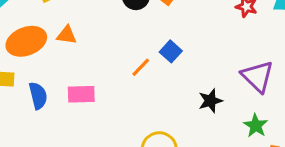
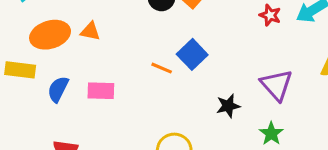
blue square: (171, 51) -> (192, 54), size x1.4
orange line: (141, 67) -> (162, 68), turned 65
blue semicircle: (38, 96) -> (58, 89), turned -144

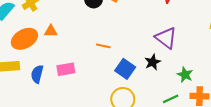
blue square: (192, 54) -> (125, 69), moved
purple triangle: (276, 85) -> (166, 38), moved

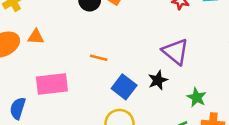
pink rectangle: (66, 69) -> (52, 84), size x1.4
blue semicircle: (37, 74) -> (18, 108), moved

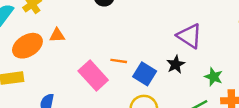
orange line: (99, 58) -> (119, 61), moved
pink rectangle: (52, 84) -> (93, 76), moved, turned 60

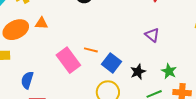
purple triangle: (189, 36) -> (152, 35), size x0.7
black star: (176, 64) -> (138, 72), moved

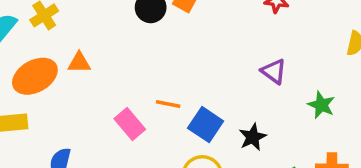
pink rectangle: (68, 60) -> (130, 124), size x0.7
green star: (169, 71) -> (321, 105), moved

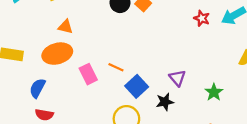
purple triangle: (274, 71) -> (177, 78), moved
orange ellipse: (35, 76) -> (57, 54), moved

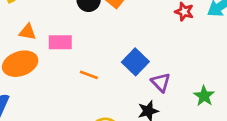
pink rectangle: (88, 74) -> (60, 42), moved, turned -60
blue square: (137, 86) -> (135, 62), moved

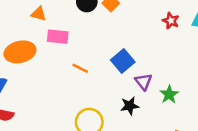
orange triangle: (28, 32) -> (39, 14), moved
green star: (204, 96) -> (169, 94), moved

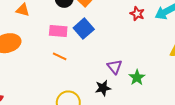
pink rectangle: (58, 37) -> (58, 31), moved
blue square: (123, 61) -> (84, 29), moved

